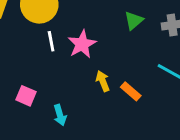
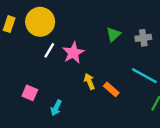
white line: (51, 41) -> (49, 50), turned 42
cyan arrow: (60, 115) -> (56, 108), turned 42

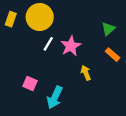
orange rectangle: (111, 89) -> (113, 55), moved
cyan arrow: (56, 108) -> (55, 97), size x1.5

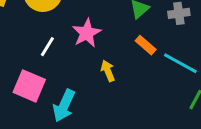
white line: (48, 44) -> (47, 47), moved
pink square: (30, 84) -> (29, 86), size x1.5

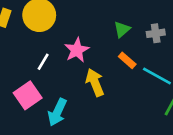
yellow arrow: (108, 71) -> (95, 82), size x1.5
pink square: (29, 86) -> (28, 95), turned 32

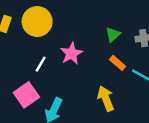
yellow arrow: (95, 82) -> (106, 98), moved

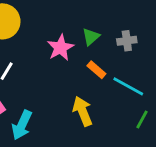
pink star: (71, 53) -> (60, 48), moved

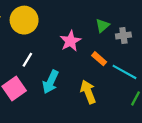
green triangle: (91, 37) -> (102, 26), moved
cyan arrow: (22, 125) -> (51, 82), moved

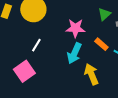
pink star: (70, 41) -> (75, 28), turned 30
cyan arrow: (51, 82) -> (74, 53), moved

